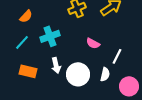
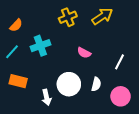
white line: (117, 56) -> (120, 62), moved
white arrow: (56, 65) -> (47, 97), moved

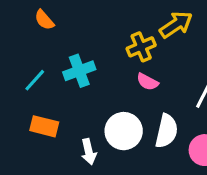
yellow cross: (68, 17) -> (141, 47), moved
orange semicircle: (16, 25) -> (44, 20), moved, turned 96
white semicircle: (96, 84) -> (167, 131), size x1.5

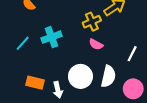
orange rectangle: (44, 126) -> (35, 83), moved

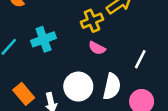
orange rectangle: (35, 83) -> (24, 94), turned 36

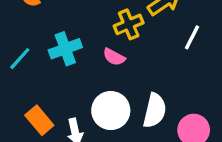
pink semicircle: (97, 48) -> (114, 57), moved
white line: (140, 59) -> (192, 37), moved

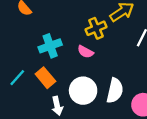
cyan line: (20, 59) -> (17, 78), moved
orange rectangle: (39, 120) -> (45, 78), moved

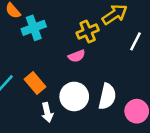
cyan cross: (50, 46) -> (34, 28), moved
pink semicircle: (85, 52) -> (77, 56), turned -49

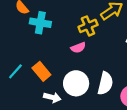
cyan cross: (34, 28) -> (40, 23), turned 30
white arrow: (47, 112) -> (52, 97), turned -63

